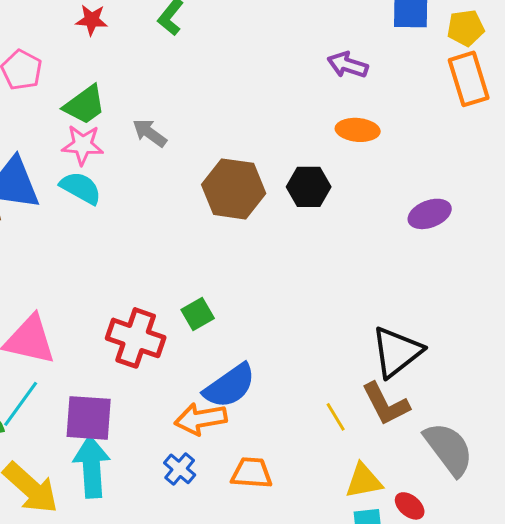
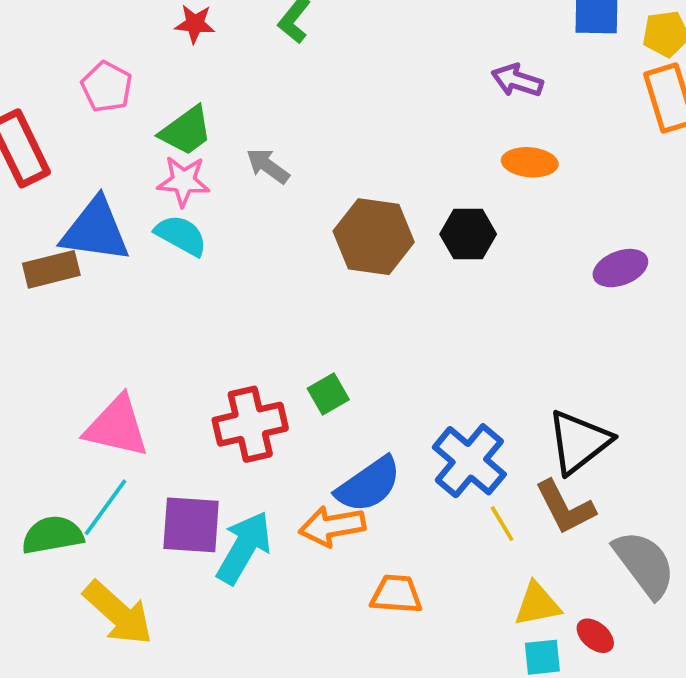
red cross: (136, 338) -> (250, 424), turned -32
cyan arrow: (92, 467) -> (244, 548), moved, turned 34
blue cross: (180, 469) -> (469, 461), moved, size x1.8

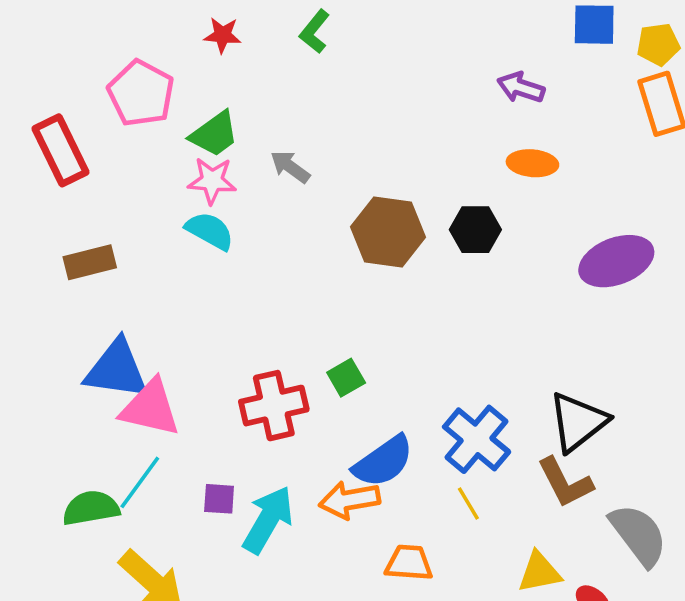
pink pentagon: (107, 87) -> (141, 93), size x1.4
blue triangle: (95, 230) -> (117, 369), moved
purple ellipse: (620, 268) -> (616, 261), size x1.5
yellow line: (502, 524) -> (468, 503), moved
purple square: (191, 525) -> (219, 499), size x0.6

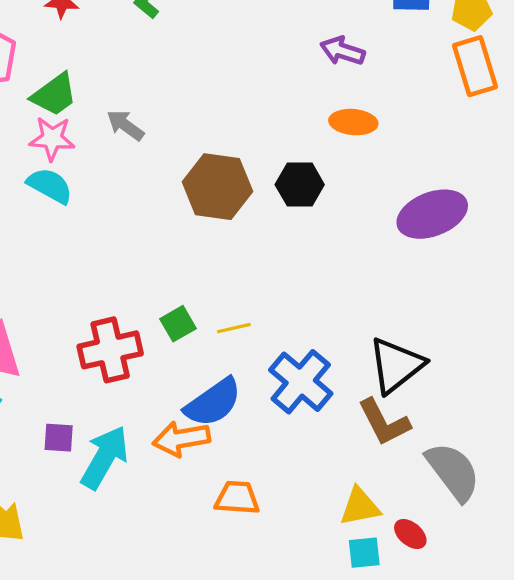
yellow line: (468, 503) -> (234, 328), moved, turned -72

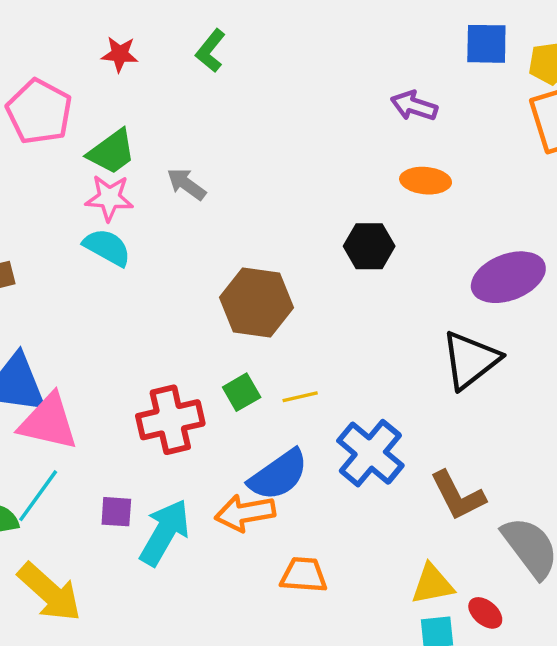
brown hexagon: (217, 187) -> (257, 302), moved
black triangle: (396, 365) -> (470, 360), moved

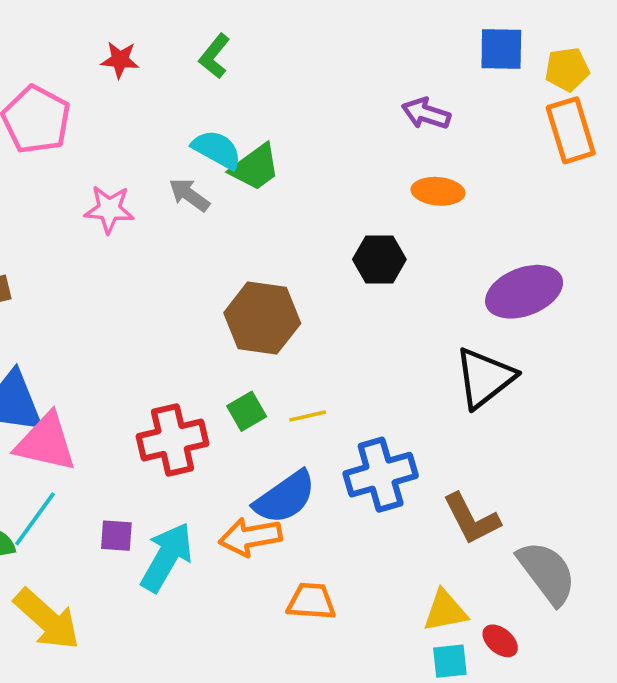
green trapezoid: (112, 152) -> (255, 167), moved
cyan semicircle: (107, 247) -> (217, 149), moved
blue cross: (370, 453) -> (381, 475), turned 34

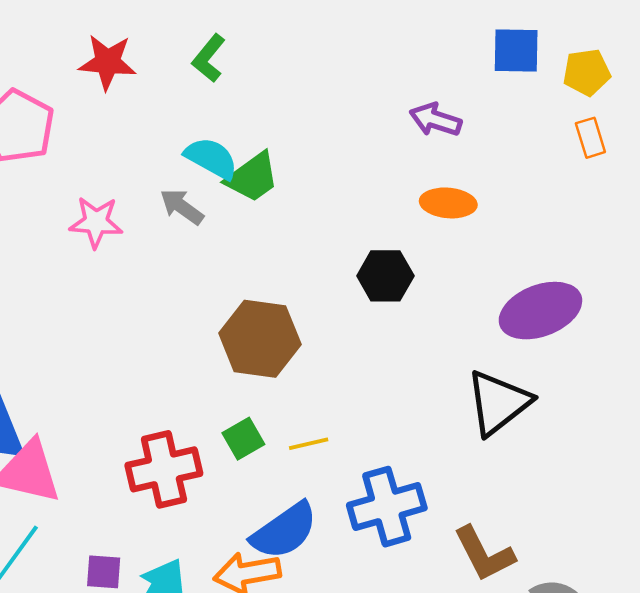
red star: (120, 60) -> (108, 62), size x1.4
orange rectangle: (571, 130) -> (590, 138), size x0.6

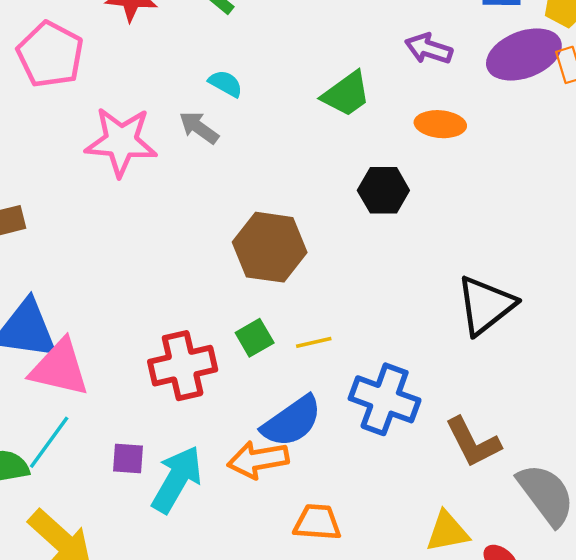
cyan semicircle: (211, 158) -> (226, 84), size x0.7
green trapezoid: (252, 177) -> (346, 94), moved
pink star: (96, 222) -> (121, 142), size x1.5
purple ellipse: (540, 311) -> (524, 54), moved
blue cross: (387, 507) -> (385, 399), turned 36

